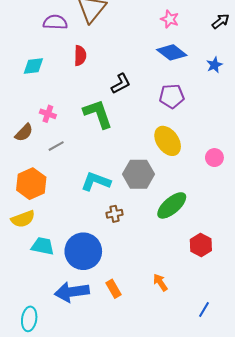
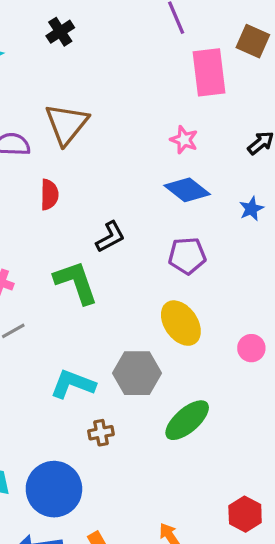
red hexagon: (201, 245) -> (245, 514), moved

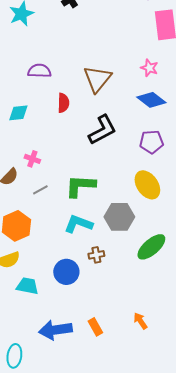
brown triangle: (67, 124) -> (97, 79), moved
black L-shape: (110, 237) -> (102, 130), size x1.5
green L-shape: (76, 282) -> (80, 186), moved, turned -68
blue circle: (54, 489) -> (66, 272), moved, size x0.7

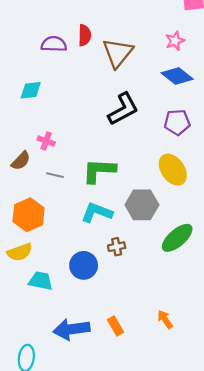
pink star: (149, 68) -> (175, 41), turned 30
red semicircle: (63, 103) -> (85, 35), moved
gray line: (40, 190) -> (55, 175), turned 42

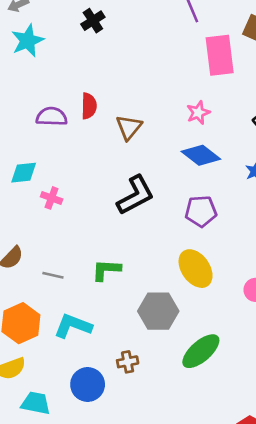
brown triangle: (118, 53) -> (129, 127), size x0.7
pink cross: (46, 141) -> (52, 198), moved
green L-shape: (99, 171) -> (106, 270), size x0.7
cyan L-shape: (97, 213) -> (73, 326), moved

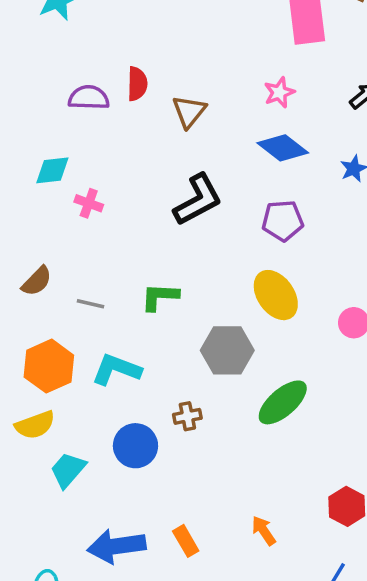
cyan trapezoid: (36, 403) -> (68, 470), turned -60

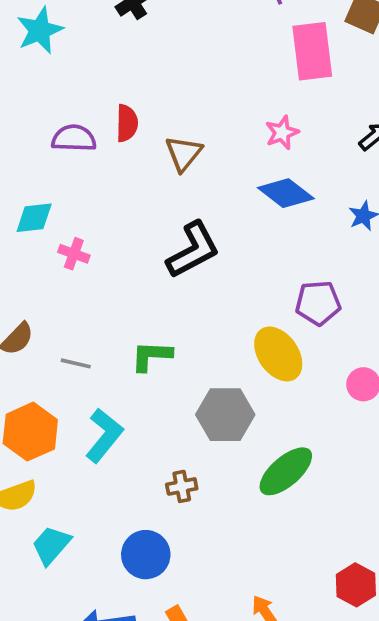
purple pentagon: (283, 221) -> (318, 303), moved
cyan L-shape: (116, 370) -> (104, 435), turned 108
blue circle: (135, 446) -> (146, 555), moved

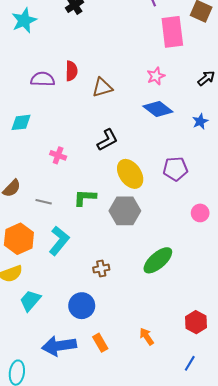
brown triangle: (184, 153) -> (102, 87), turned 35
black L-shape: (193, 250) -> (107, 140), size x0.7
pink cross: (74, 254) -> (58, 155), moved
yellow ellipse: (278, 354) -> (130, 174), moved
gray hexagon: (225, 415) -> (125, 211), moved

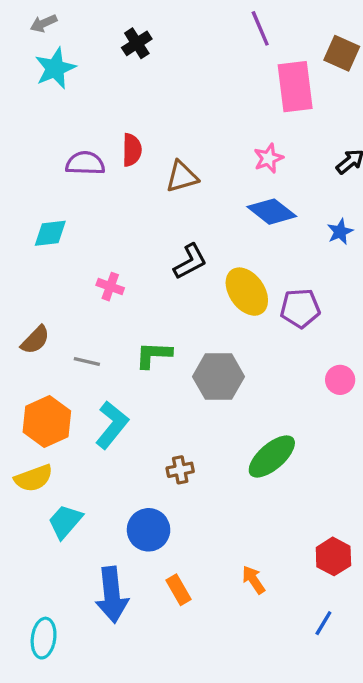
yellow ellipse: (130, 174) -> (247, 292), moved
blue arrow: (59, 346) -> (112, 595), turned -88

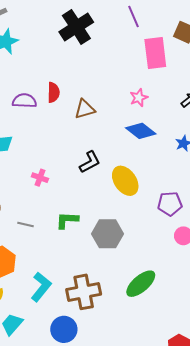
black cross: (137, 43) -> (76, 27), moved, size x1.8
purple pentagon: (300, 308) -> (170, 204), moved
cyan L-shape: (112, 425) -> (41, 287), moved
brown cross: (180, 470) -> (84, 292), size x2.0

